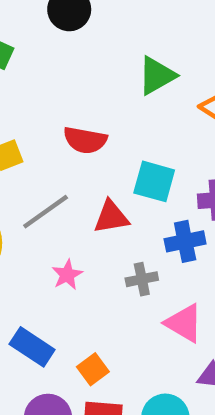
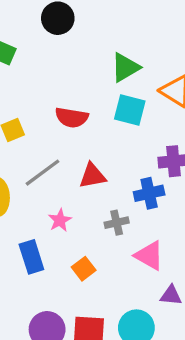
cyan square: (154, 181) -> (130, 110), moved
blue rectangle: (32, 347) -> (31, 257), moved, turned 40
orange square: (93, 369) -> (84, 269), moved

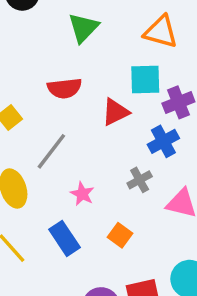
green triangle: (125, 67) -> (83, 28), moved
cyan square: (130, 110) -> (145, 80), moved
red triangle: (93, 176) -> (115, 112), moved

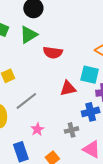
green triangle: (83, 28) -> (29, 35), moved
red semicircle: (65, 88) -> (53, 52), moved

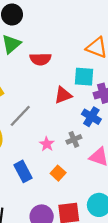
blue cross: (91, 112) -> (91, 117), turned -36
pink star: (37, 129) -> (47, 144), moved

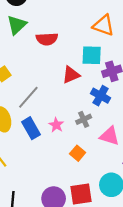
blue rectangle: (23, 171) -> (31, 128), moved
orange square: (58, 173) -> (78, 153), moved

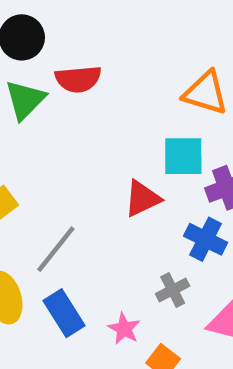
red semicircle: (47, 39) -> (78, 79), moved
pink star: (56, 125) -> (124, 329), moved

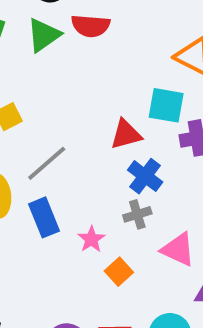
blue cross: (206, 239) -> (145, 176), moved

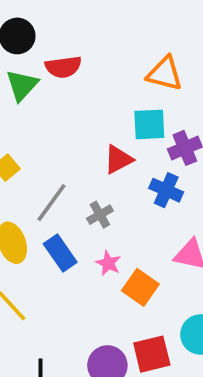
blue cross: (145, 176) -> (166, 190), moved
gray cross: (137, 214) -> (100, 215), moved
orange square: (119, 272) -> (140, 287), size x1.4

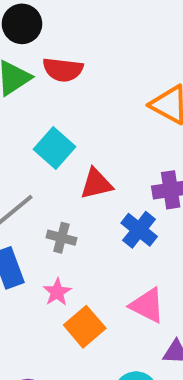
cyan square: (149, 124) -> (55, 148), moved, turned 30
gray cross: (100, 215) -> (61, 238), turned 30

